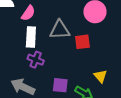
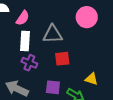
red square: (82, 42) -> (62, 59), moved
yellow triangle: (100, 76) -> (92, 79), turned -32

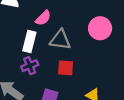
pink semicircle: (23, 18) -> (43, 18), moved
purple cross: (29, 63) -> (30, 66), turned 35

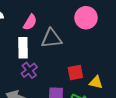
red square: (66, 68) -> (75, 72), moved

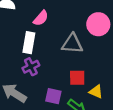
gray triangle: (52, 38) -> (72, 44), moved

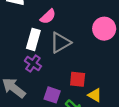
gray triangle: (72, 44) -> (60, 43), moved, turned -40
purple cross: (31, 67) -> (33, 63), turned -35

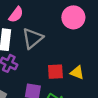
yellow triangle: (95, 95) -> (77, 73), moved

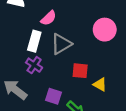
red square: (55, 72) -> (80, 71), moved

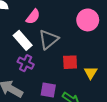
white rectangle: (34, 41) -> (23, 40), turned -48
yellow triangle: (100, 84) -> (91, 73), turned 40

